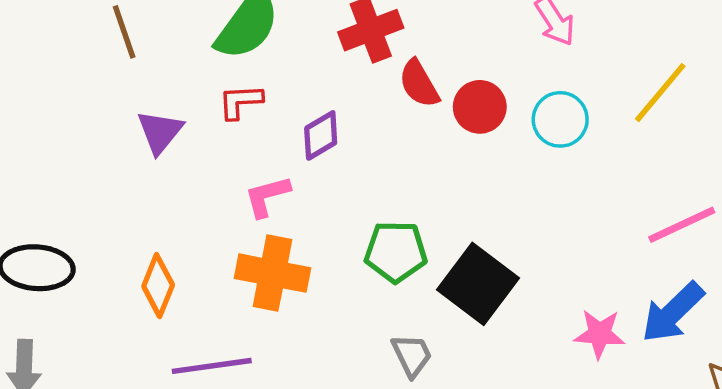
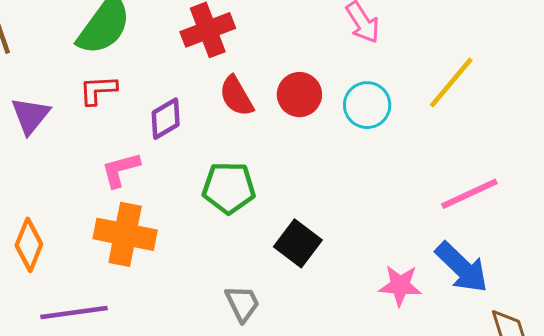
red semicircle: (419, 84) -> (236, 96), moved
green pentagon: (396, 252) -> (229, 188), moved
black square: (478, 284) -> (298, 243), size x0.7
blue arrow: (673, 312) -> (462, 267), turned -92

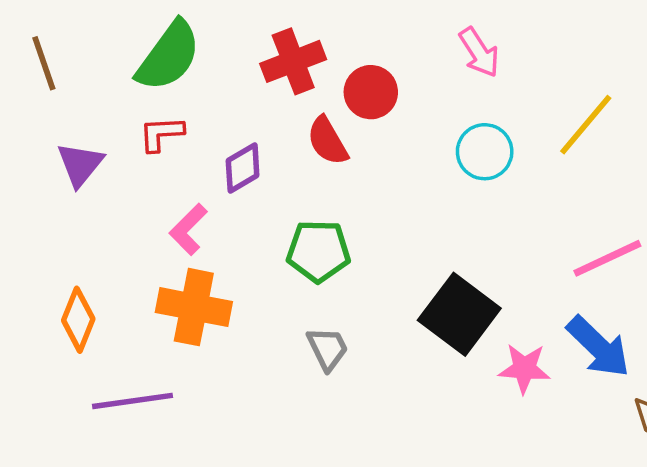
red circle: (299, 95) -> (371, 92), moved
pink L-shape: (121, 170) -> (188, 229), turned -30
black square: (298, 243) -> (459, 314), moved, size x1.4
gray trapezoid: (242, 303) -> (327, 349), moved

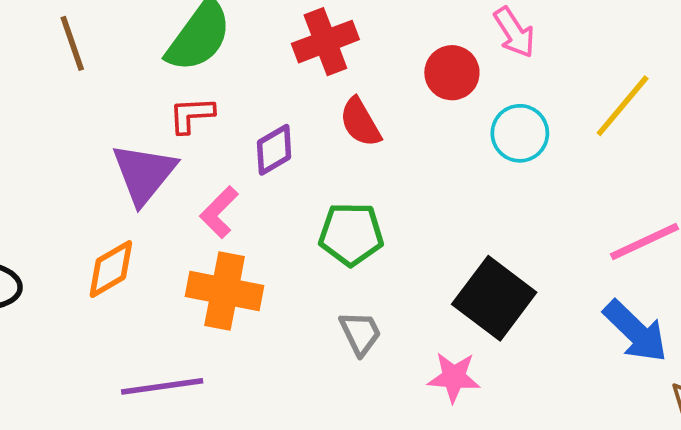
red circle: (371, 92) -> (452, 73), moved
purple triangle: (80, 164) -> (144, 174), moved, size x1.4
orange diamond: (78, 320) -> (111, 269), moved, turned 38
pink star: (524, 368) -> (454, 377), moved

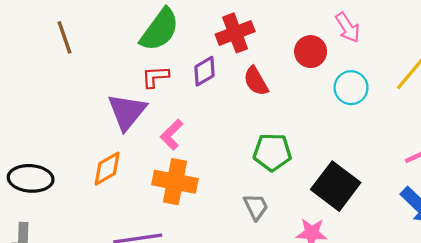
brown line: (72, 43) -> (65, 37), moved
purple diamond: (274, 150) -> (204, 71), moved
green pentagon: (351, 234) -> (272, 152), moved

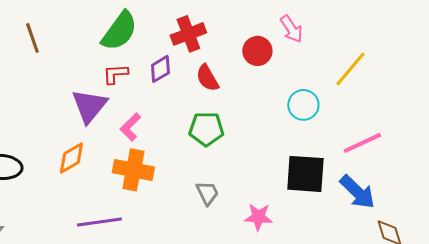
cyan circle: (351, 88) -> (303, 105), moved
green pentagon: (272, 152) -> (206, 129), moved
black square: (336, 186) -> (305, 174), moved, turned -33

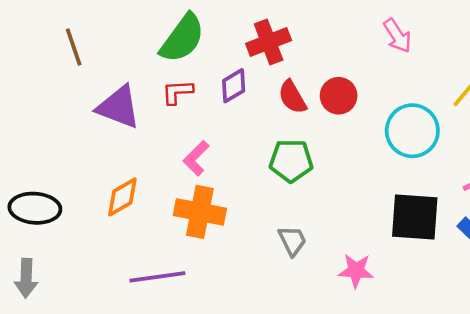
red circle: (257, 51) -> (339, 96), moved
cyan circle: (303, 105) -> (412, 131), size x1.4
purple triangle: (89, 106) -> (119, 107), moved, turned -48

